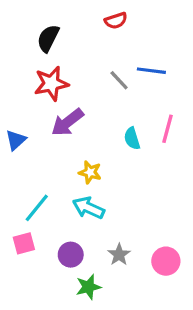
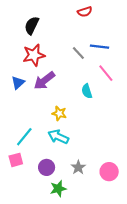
red semicircle: (116, 21) -> (85, 12), moved
pink line: (168, 129) -> (106, 73), moved, turned -54
blue triangle: (16, 140) -> (18, 83), moved

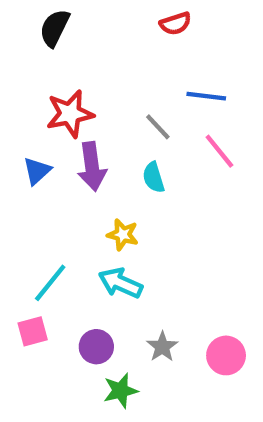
black semicircle: (32, 25) -> (55, 28), moved
gray line: (78, 53) -> (158, 127), moved
purple arrow: (44, 81) -> (92, 166), turned -60
cyan semicircle: (87, 91) -> (153, 177), moved

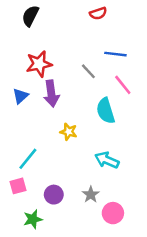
cyan semicircle: (153, 177) -> (106, 111), moved, size x1.5
cyan arrow: (121, 283) -> (107, 160), moved
pink circle: (226, 355) -> (113, 213), moved
green star: (121, 391) -> (33, 219), moved

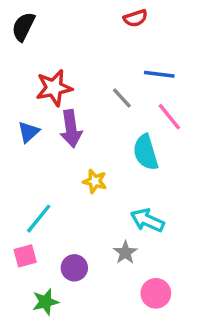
black semicircle: (30, 16) -> (23, 27), moved
gray star: (91, 195) -> (125, 253), moved

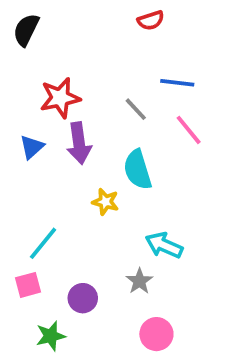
cyan semicircle: (146, 152) -> (138, 170), moved
pink circle: (156, 293) -> (156, 334), moved

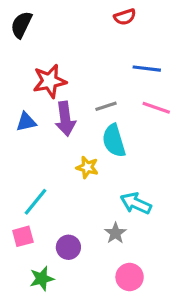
gray line: (136, 109) -> (106, 106), moved, turned -65
pink line: (189, 130) -> (156, 108), turned -32
blue triangle: (32, 147) -> (26, 122), turned 30

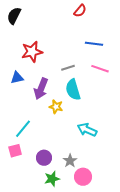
red semicircle: (125, 17) -> (80, 11), turned -32
purple arrow: (65, 119) -> (41, 89), moved, turned 30
gray star: (115, 233) -> (70, 161), moved
green star: (42, 279) -> (52, 179), moved

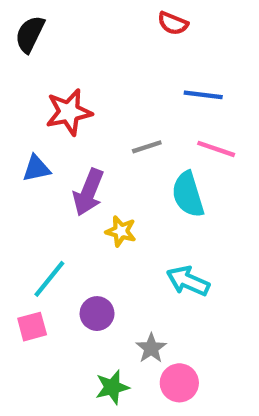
red semicircle: (80, 11) -> (173, 23), turned 72
cyan semicircle: (73, 90) -> (188, 194), moved
purple circle: (44, 158) -> (97, 314), moved

